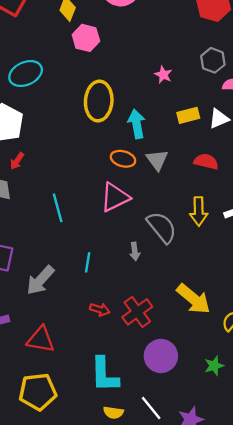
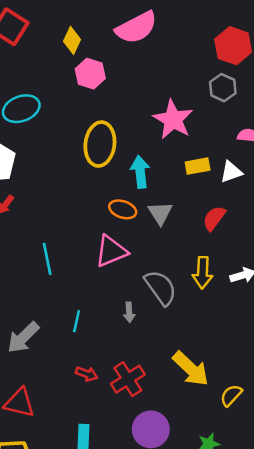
gray hexagon: (213, 60) -> (223, 88), moved
pink star: (163, 75) -> (173, 119), size x2.0
red semicircle: (206, 162) -> (214, 218), turned -70

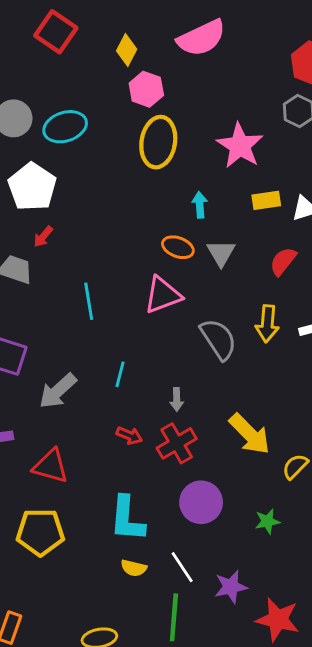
yellow ellipse: (100, 144) -> (158, 142), moved
cyan arrow: (140, 172) -> (200, 205), size x0.7
gray arrow: (129, 312) -> (177, 399), moved

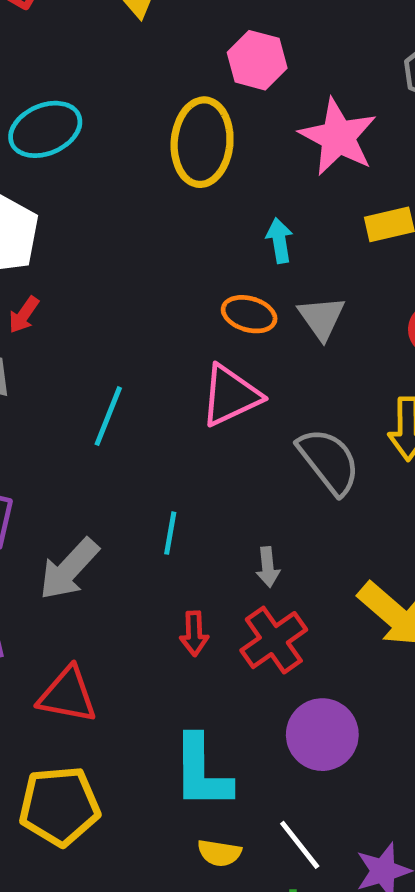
pink hexagon: (146, 89) -> (257, 60), moved
cyan line: (89, 301) -> (108, 416), turned 36
red arrow: (129, 436) -> (194, 634), turned 70

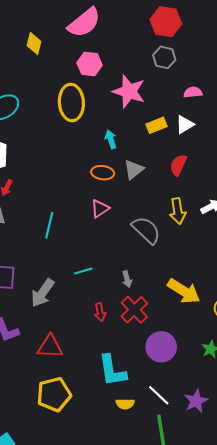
gray triangle: (322, 318) -> (134, 169), turned 35
pink triangle: (230, 396) -> (100, 209), size x0.7
cyan line: (170, 533) -> (83, 271), turned 72

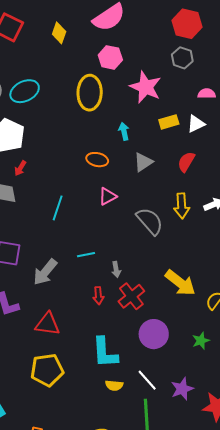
orange ellipse: (103, 173) -> (97, 160), moved
gray arrow: (127, 279) -> (116, 269), moved

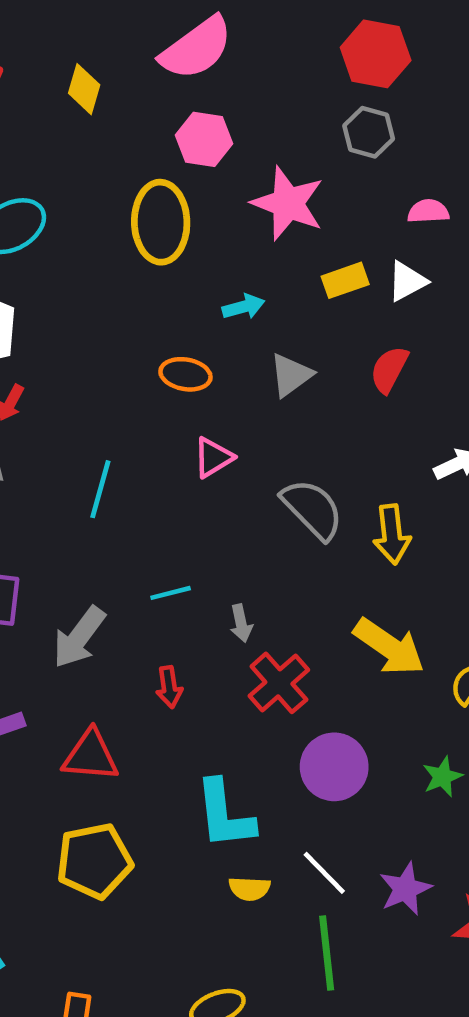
cyan arrow: (124, 131) -> (243, 307), turned 90
yellow arrow: (182, 206) -> (392, 534), moved
red arrow: (98, 296) -> (169, 687), moved

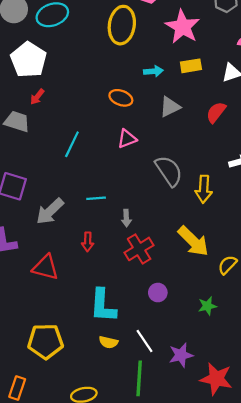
yellow rectangle: (345, 280) -> (191, 66), moved
purple circle: (334, 767) -> (158, 293), size x0.6
yellow pentagon: (94, 861) -> (46, 341), moved

